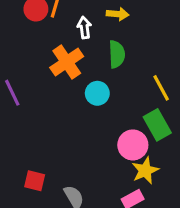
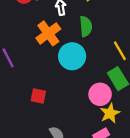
cyan circle: (97, 93) -> (72, 56), size x1.5
red square: (35, 181) -> (38, 96), moved

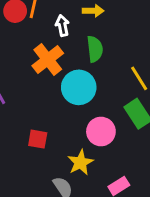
pink circle: (100, 94) -> (101, 131), moved
yellow star: (110, 113) -> (80, 162), moved

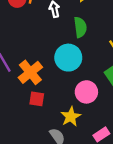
orange cross: (48, 60) -> (30, 72), moved

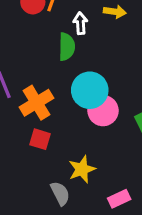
green semicircle: (80, 27) -> (67, 47), moved
pink circle: (86, 92) -> (103, 111), moved

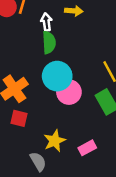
green semicircle: (67, 47) -> (49, 43), moved
pink rectangle: (119, 199) -> (87, 148), moved

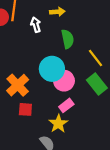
green semicircle: (49, 43) -> (68, 39), moved
pink rectangle: (87, 148) -> (66, 105), moved

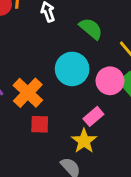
green semicircle: (68, 39) -> (91, 29), turned -36
pink circle: (64, 81) -> (110, 81), moved

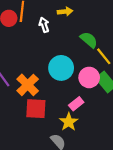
green semicircle: (91, 29) -> (89, 40), moved
red square: (40, 124) -> (36, 109), size x1.5

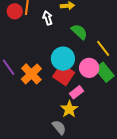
green semicircle: (89, 40) -> (79, 32), moved
red square: (36, 109) -> (64, 75), moved, turned 30

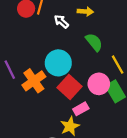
white arrow: (48, 18) -> (61, 22), turned -40
cyan circle: (63, 59) -> (58, 63), moved

